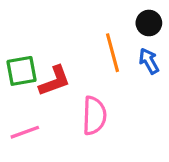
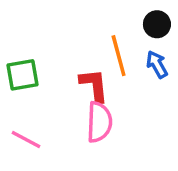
red L-shape: (55, 81) -> (94, 85), moved, turned -76
pink line: (25, 132) -> (26, 139), turned 48

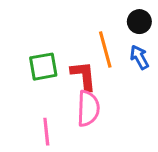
green square: (23, 75) -> (43, 67), moved
pink line: (26, 139) -> (46, 132), moved, turned 56

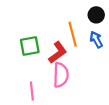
red L-shape: (84, 76) -> (58, 52), turned 60

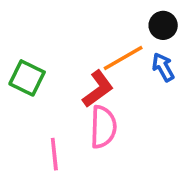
orange line: (73, 34) -> (123, 58), turned 75
green square: (30, 46) -> (27, 78), moved, turned 36

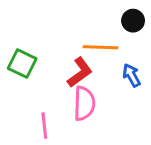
orange line: (123, 58) -> (101, 47), turned 32
blue arrow: (163, 67) -> (132, 75), moved

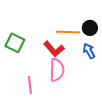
black circle: (133, 21) -> (90, 28), moved
red L-shape: (80, 72) -> (54, 49), turned 85

